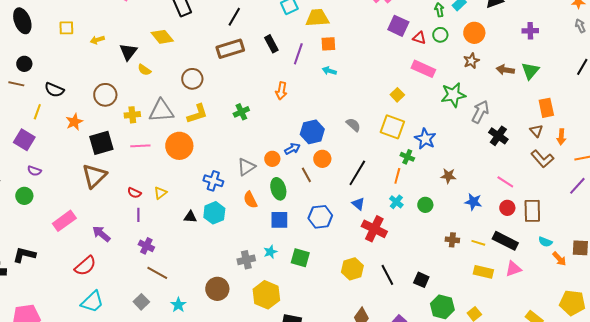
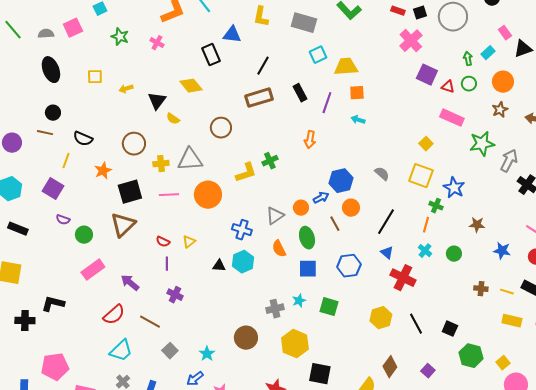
yellow L-shape: (197, 114) -> (246, 173), moved
green circle: (24, 196) -> (84, 235), moved
brown line: (157, 273) -> (150, 322), moved

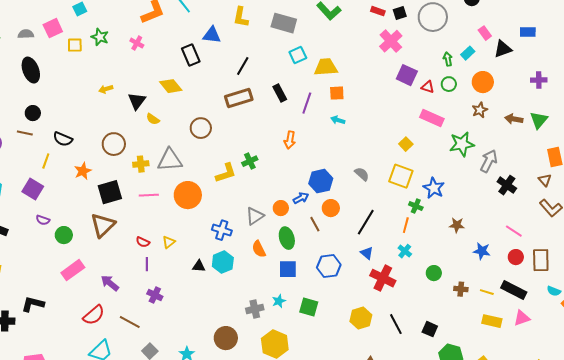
yellow square: (95, 77) -> (75, 45), moved
green circle: (454, 254) -> (434, 273), moved

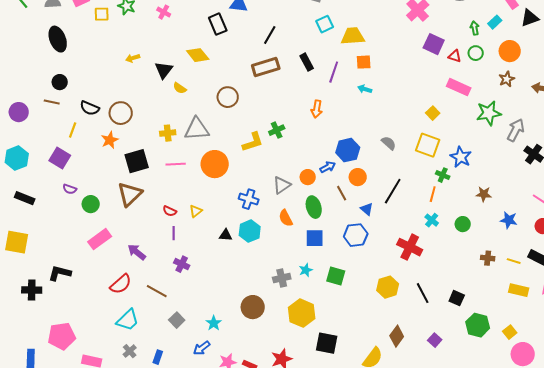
brown circle: (114, 144) -> (121, 113), moved
blue triangle: (367, 253) -> (367, 209), moved
green circle: (434, 273) -> (463, 224), moved

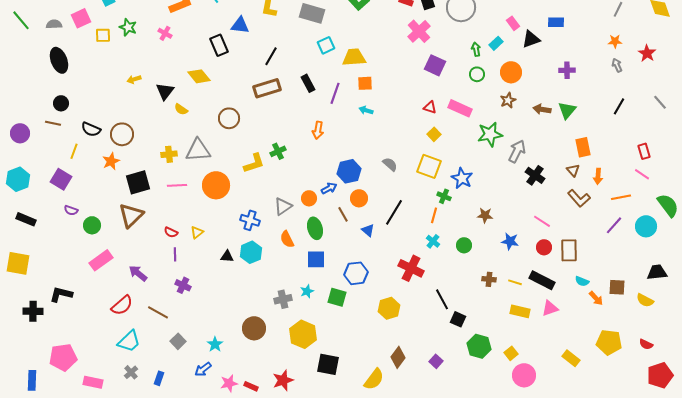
red triangle: (455, 56) -> (430, 107), moved
blue hexagon: (356, 235) -> (356, 273), moved
black line: (423, 293) -> (442, 299), moved

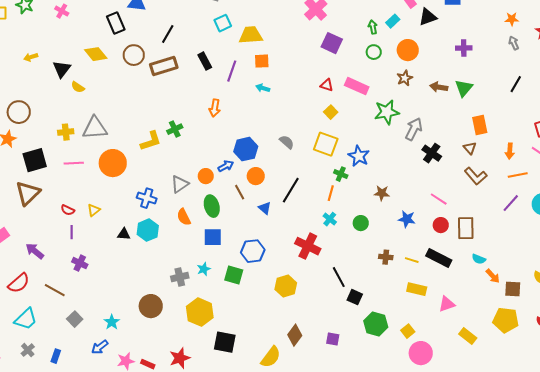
brown circle: (229, 118) -> (134, 55), moved
orange arrow: (598, 176) -> (510, 151), moved
brown square: (617, 287) -> (513, 289), moved
pink triangle: (550, 308) -> (447, 304), moved
purple square: (436, 361) -> (333, 339), turned -32

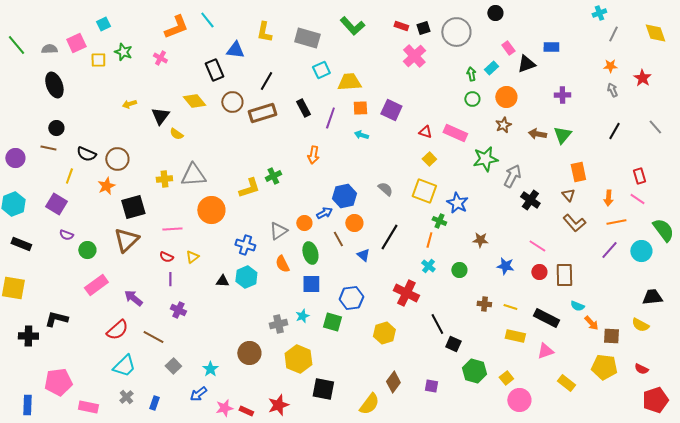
purple square: (332, 43) -> (391, 110), moved
pink line: (74, 163) -> (172, 229), moved
black rectangle: (439, 258) -> (546, 318), moved

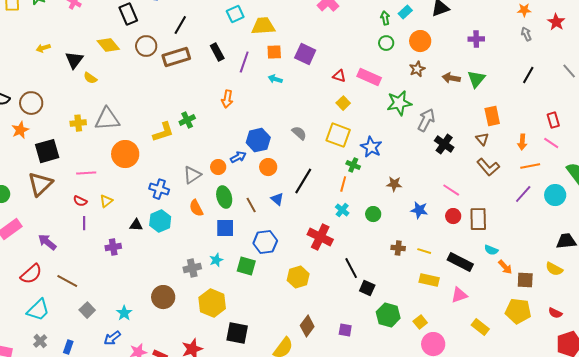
brown line: (338, 239) -> (251, 205), moved
purple cross: (178, 310) -> (113, 247), moved, turned -35

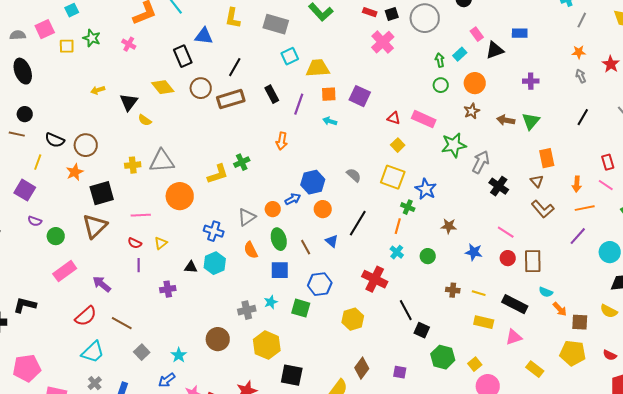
cyan circle: (555, 195) -> (610, 252), moved

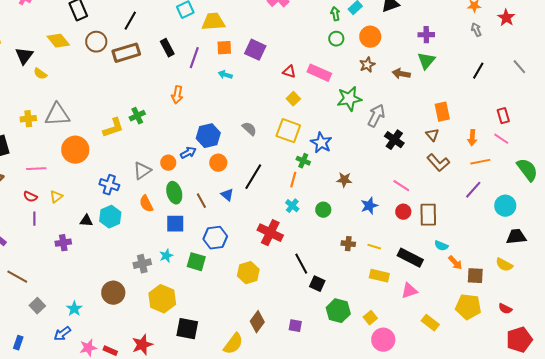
green triangle: (531, 121) -> (426, 61), moved
blue star: (474, 252) -> (369, 206), turned -30

